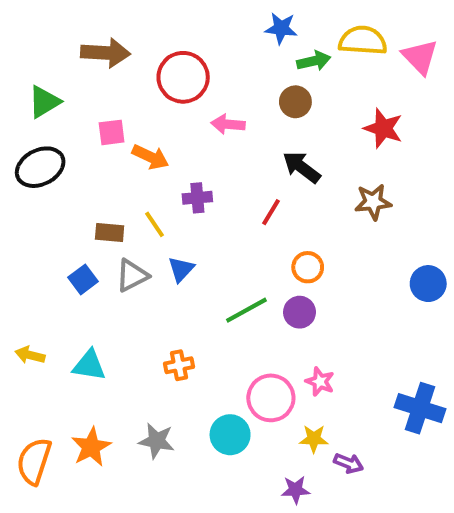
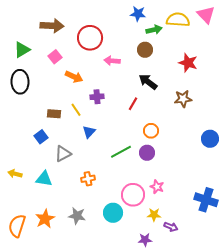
pink triangle: (420, 57) -> (206, 15), moved
pink square: (112, 132) -> (55, 57), moved, turned -32
black ellipse: (40, 167) -> (20, 82), turned -65
gray triangle: (132, 275) -> (63, 154), moved

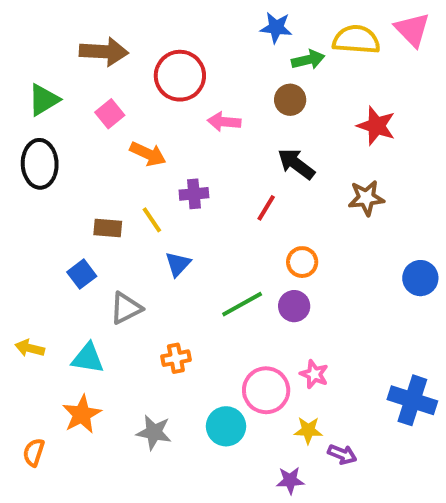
orange star: (45, 219) -> (82, 414), moved
orange semicircle: (17, 226) -> (34, 452), size x0.6

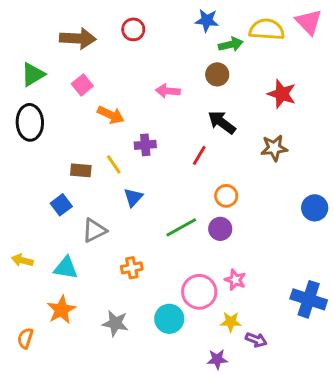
red circle: (180, 76) -> (133, 29), moved, size x0.6

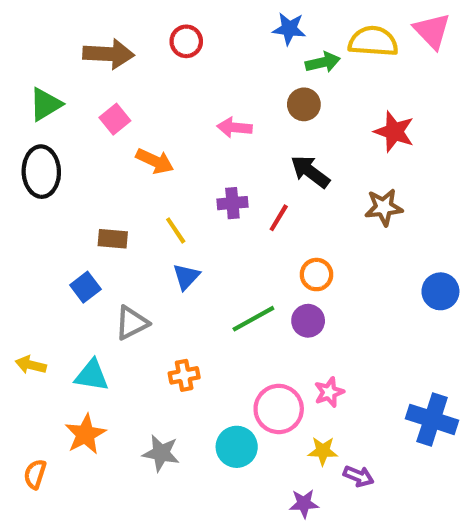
purple cross: (145, 145) -> (232, 203), moved
yellow line: (114, 164) -> (176, 230), moved
pink star: (235, 280) -> (329, 392), turned 30

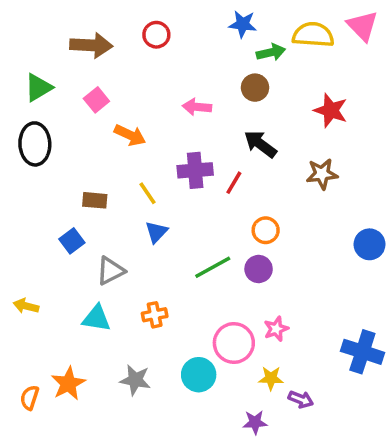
purple cross: (232, 203) -> (195, 170), size x1.4
cyan triangle: (92, 375) -> (96, 318), moved
orange star: (85, 434) -> (68, 383), moved

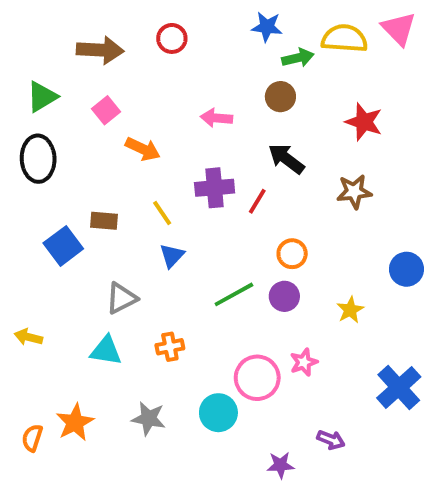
blue square: (72, 241) -> (63, 246), moved, size x1.4
blue cross: (362, 352) -> (399, 387), turned 30
yellow star: (271, 378) -> (350, 310), moved, turned -30

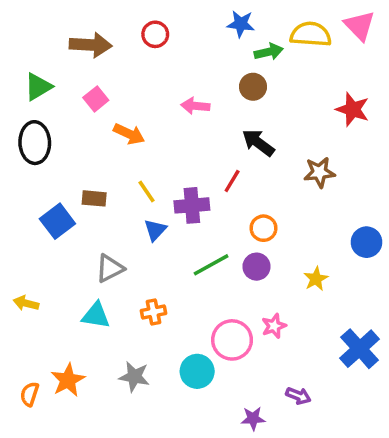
red star: (364, 122) -> (353, 109), moved
purple cross: (215, 188) -> (192, 205), moved

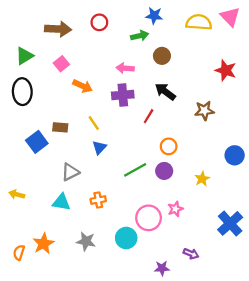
green arrow: (269, 52) -> (140, 36), moved
purple cross: (192, 205) -> (123, 95), moved

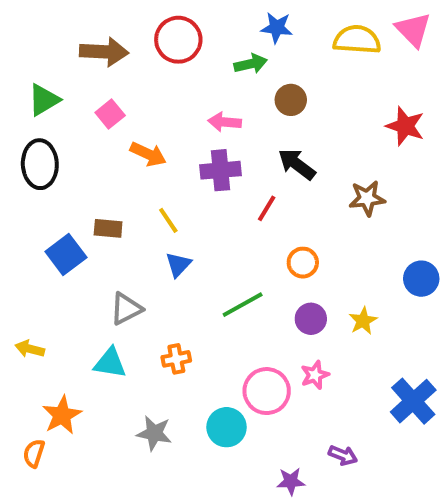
red circle: (99, 22) -> (178, 40), size x1.5
purple circle: (164, 171) -> (311, 319), moved
orange star: (43, 244) -> (62, 415), moved

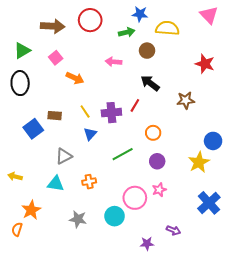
yellow semicircle: (357, 40) -> (167, 28), moved
purple cross: (220, 170) -> (111, 113), moved
yellow star: (363, 321) -> (199, 162), moved, size x1.5

